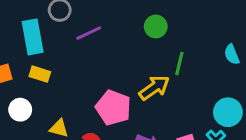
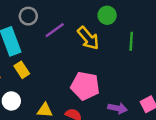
yellow rectangle: (40, 74) -> (22, 70), turned 49
yellow arrow: (154, 88) -> (88, 38), moved, turned 95

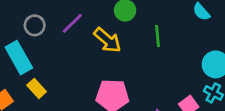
purple line: (55, 30) -> (72, 23), moved

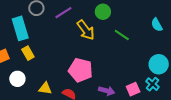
green line: (157, 36) -> (122, 35), turned -63

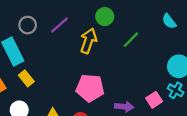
yellow arrow: (86, 30) -> (88, 41), turned -115
green line: (122, 35) -> (131, 40), turned -70

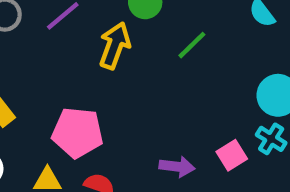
pink pentagon: (90, 88) -> (77, 133), moved

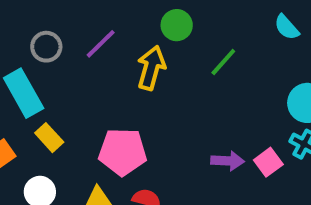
purple arrow: (177, 167) -> (228, 161), moved

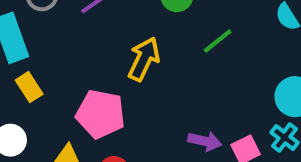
yellow arrow: (151, 68) -> (144, 59), moved

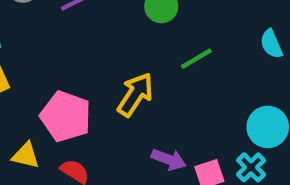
yellow arrow: (144, 59) -> (135, 95), moved

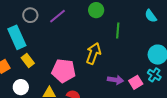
green line: (196, 59) -> (118, 31), turned -42

